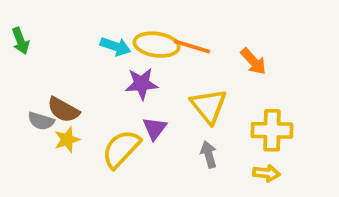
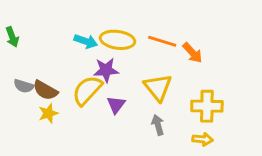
orange line: (192, 46) -> (162, 41), moved
gray semicircle: (41, 121) -> (24, 86), moved
yellow semicircle: (121, 149) -> (87, 90), moved

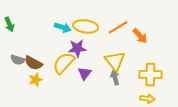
orange line: (162, 41) -> (118, 27), turned -48
gray arrow: (158, 125) -> (115, 78), moved

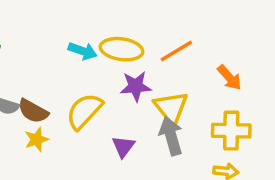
orange arrow: (140, 36) -> (229, 78), moved
purple star: (77, 48) -> (136, 86), moved
purple triangle: (85, 73) -> (123, 147), moved
gray arrow: (115, 78) -> (171, 136), size x1.5

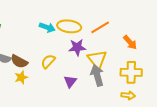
yellow semicircle: (84, 111) -> (48, 61), size x0.7

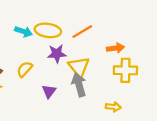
orange arrow: (130, 42) -> (115, 48), turned -56
yellow cross: (131, 72) -> (125, 70), moved

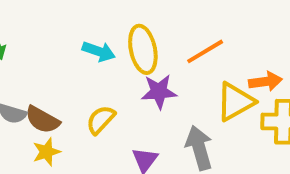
yellow ellipse: (48, 30) -> (143, 49), turned 70
yellow triangle: (79, 67) -> (235, 102), moved, turned 40

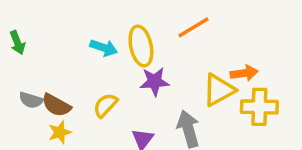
orange line: (205, 51) -> (193, 27), moved

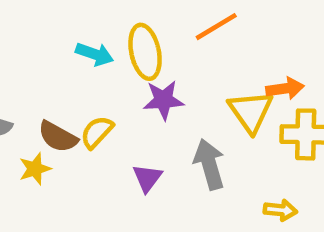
yellow triangle: (219, 90) -> (251, 111), turned -36
brown semicircle: (56, 105) -> (58, 137), moved

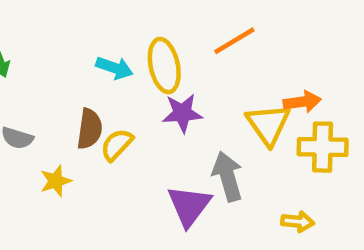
brown semicircle: (58, 137) -> (90, 129), moved, turned -111
purple triangle: (147, 178) -> (189, 206), moved, size x1.5

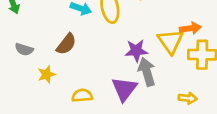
purple star: (182, 113) -> (136, 51), moved
brown semicircle: (90, 129) -> (66, 44), turned 30
yellow semicircle: (117, 145) -> (82, 96), moved, turned 42

